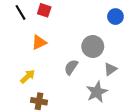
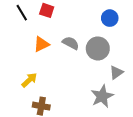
blue circle: (115, 17) -> (110, 18), moved
gray semicircle: (71, 67) -> (71, 43), moved, turned 84

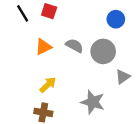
yellow arrow: (29, 80) -> (48, 85), moved
gray star: (102, 96) -> (93, 102), moved, turned -30

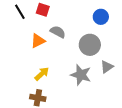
gray semicircle: (74, 46) -> (58, 32), moved
gray star: (93, 102) -> (81, 75), moved

